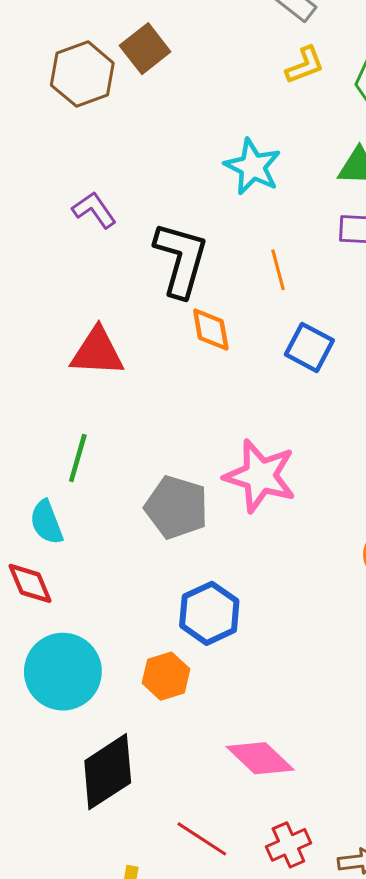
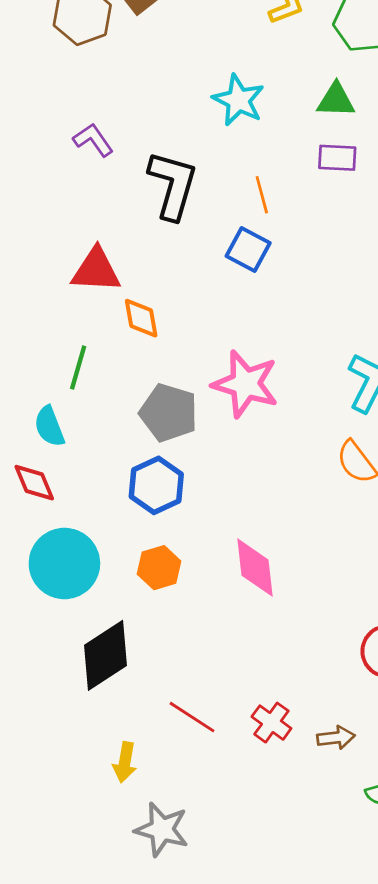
orange diamond: (211, 330) -> (141, 318), moved
blue square: (309, 347) -> (248, 250), moved
blue hexagon: (209, 613) -> (156, 485), moved
pink diamond: (260, 758) -> (255, 568), moved, turned 40
red cross: (288, 845) -> (271, 723), turned -30

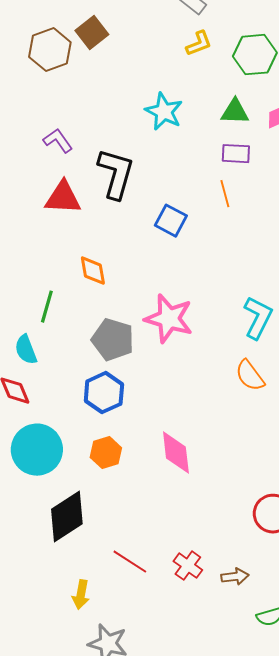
orange line: (262, 195) -> (225, 194), moved
red triangle: (96, 270) -> (63, 198), moved

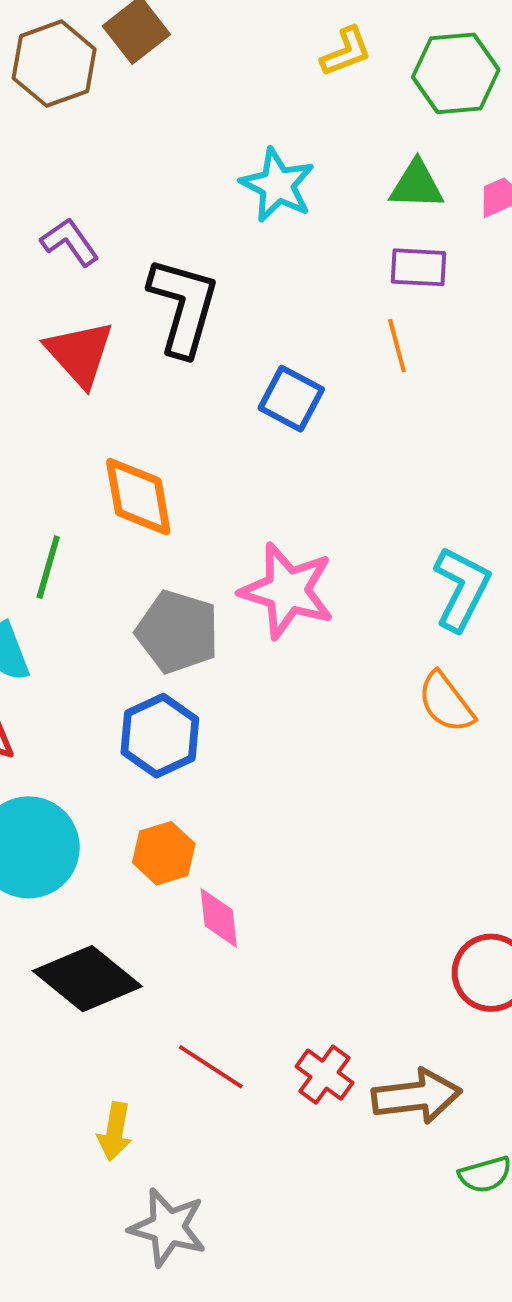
red triangle: (63, 198) -> (80, 354), turned 45
orange diamond: (93, 271) -> (138, 497), size x1.4
pink diamond: (176, 453) -> (219, 918), moved, size x0.7
black diamond: (67, 517) -> (87, 979), turned 72
brown arrow: (235, 577) -> (417, 1096), size x1.6

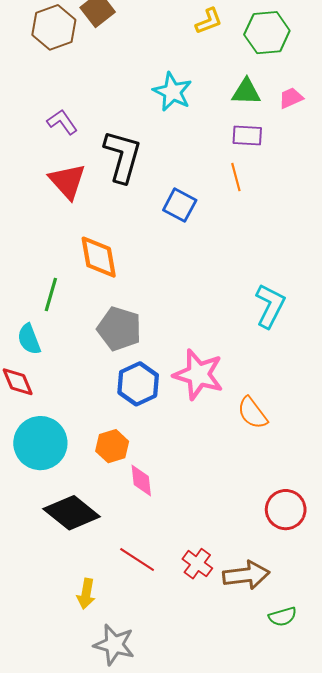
pink star: (287, 591) -> (198, 374), moved
orange semicircle: (446, 702) -> (252, 413), moved
blue hexagon: (160, 736) -> (138, 384), moved

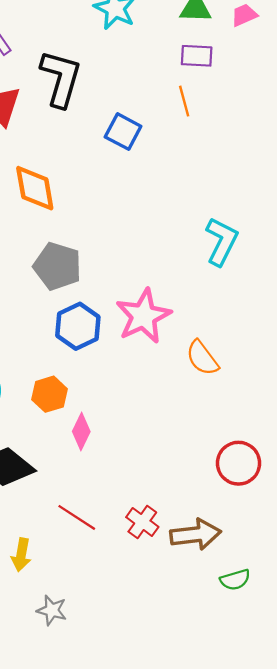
pink star: (198, 374) -> (143, 316), turned 30
pink diamond: (141, 480) -> (81, 431), turned 32
gray star: (114, 645) -> (52, 610), size x0.7

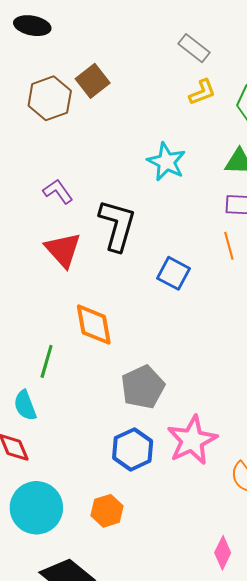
gray pentagon: (57, 266) -> (143, 387), moved, turned 30
pink diamond: (81, 431) -> (223, 553), moved

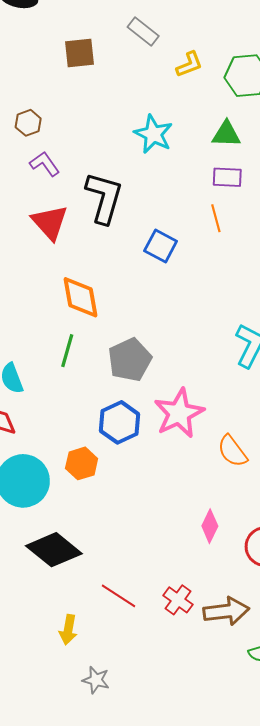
gray rectangle: (194, 48) -> (143, 32), moved
brown square: (93, 81) -> (80, 53), turned 32
brown hexagon: (50, 98) -> (28, 123), moved, size x0.6
green line: (47, 361) -> (67, 351), moved
orange hexagon: (107, 511) -> (82, 463), moved

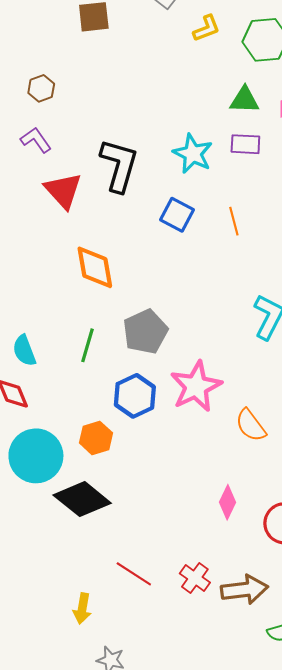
cyan star: (153, 134) -> (193, 154), moved
purple L-shape: (45, 164) -> (36, 140), moved
orange line: (216, 218) -> (234, 221), moved
green line: (67, 351) -> (87, 345), moved
black diamond: (54, 550) -> (82, 499), moved

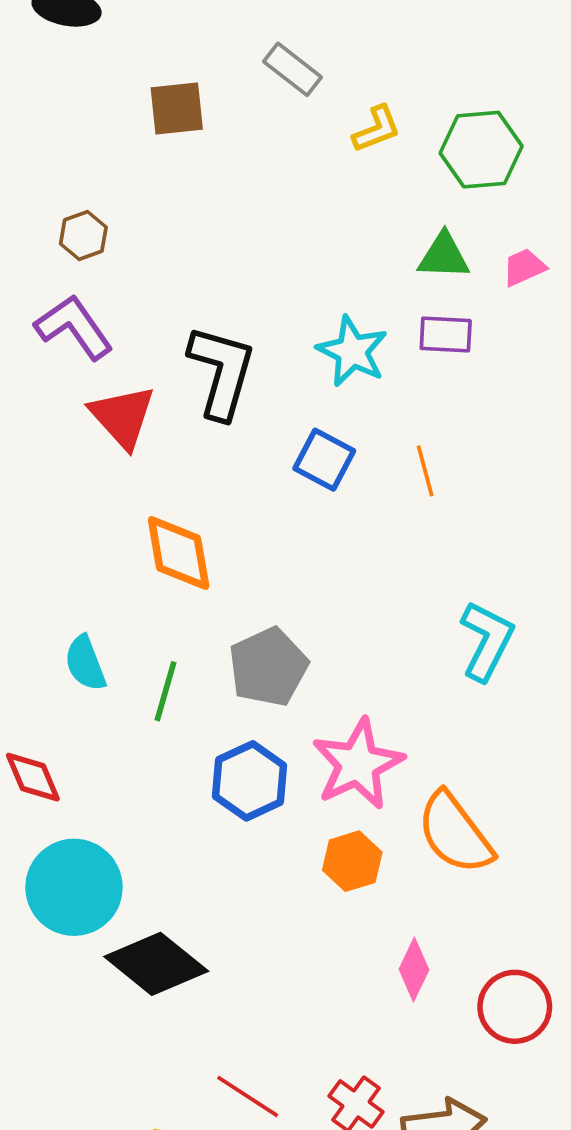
purple L-shape: (36, 140) -> (74, 327), size x1.4
cyan semicircle: (24, 351) -> (85, 663), moved
orange semicircle: (251, 425) -> (455, 833), size x1.4
orange hexagon: (96, 438) -> (352, 861), moved

